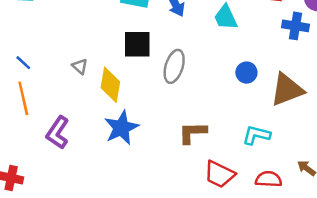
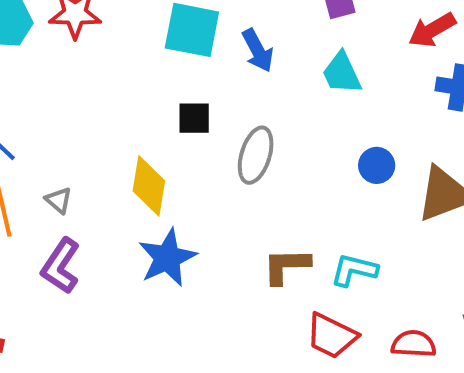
black square: (137, 44) -> (194, 118), size x0.7
gray triangle: (80, 66) -> (59, 200), moved
cyan L-shape: (256, 135) -> (354, 270), moved

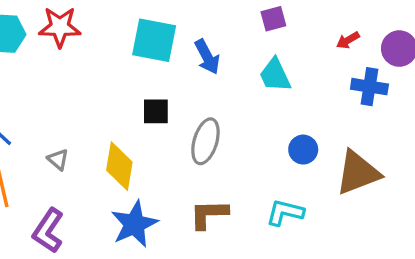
red arrow: (432, 30) -> (348, 40), size x0.6
gray triangle: (59, 200) -> (58, 159), moved
brown L-shape: (286, 266) -> (209, 214), moved
cyan L-shape: (354, 270) -> (285, 212), moved

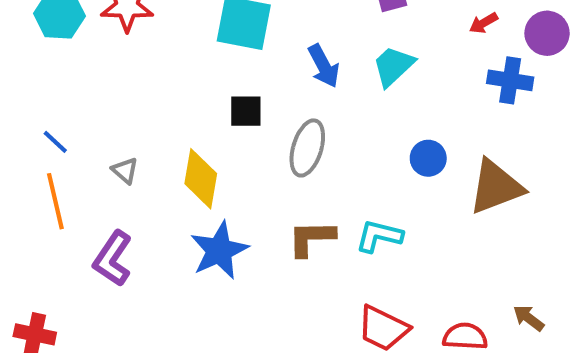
blue arrow: (207, 57) -> (324, 66), moved
cyan trapezoid: (275, 75) -> (393, 66), turned 72
cyan L-shape: (285, 212) -> (379, 236), moved

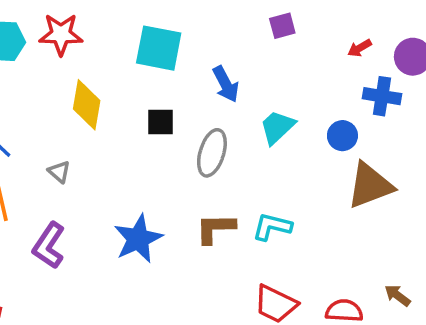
cyan trapezoid: (393, 66) -> (277, 127), moved
blue circle: (428, 158) -> (342, 136), moved
yellow diamond: (201, 179) -> (87, 105), moved

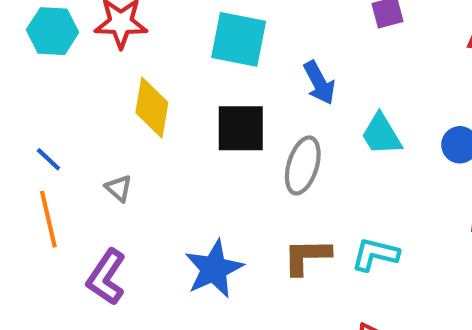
black square: (160, 122) -> (241, 128), size x1.5
cyan trapezoid: (277, 127) -> (381, 134), turned -78

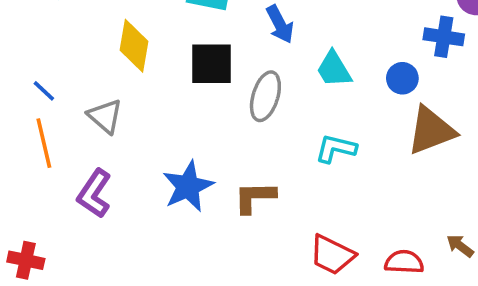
gray triangle: (119, 188) -> (105, 116), size x1.5
cyan L-shape: (375, 254) -> (336, 149), moved
brown L-shape: (307, 256) -> (255, 197), moved

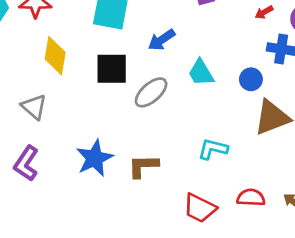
blue arrow: (280, 24) -> (162, 40), turned 84
gray ellipse: (265, 96) -> (151, 92), turned 32
cyan L-shape: (336, 149) -> (213, 149), moved
red semicircle: (404, 262) -> (251, 198), moved

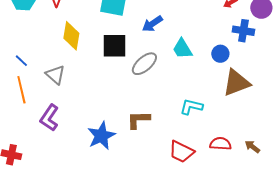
blue star: (95, 158) -> (101, 136), moved

